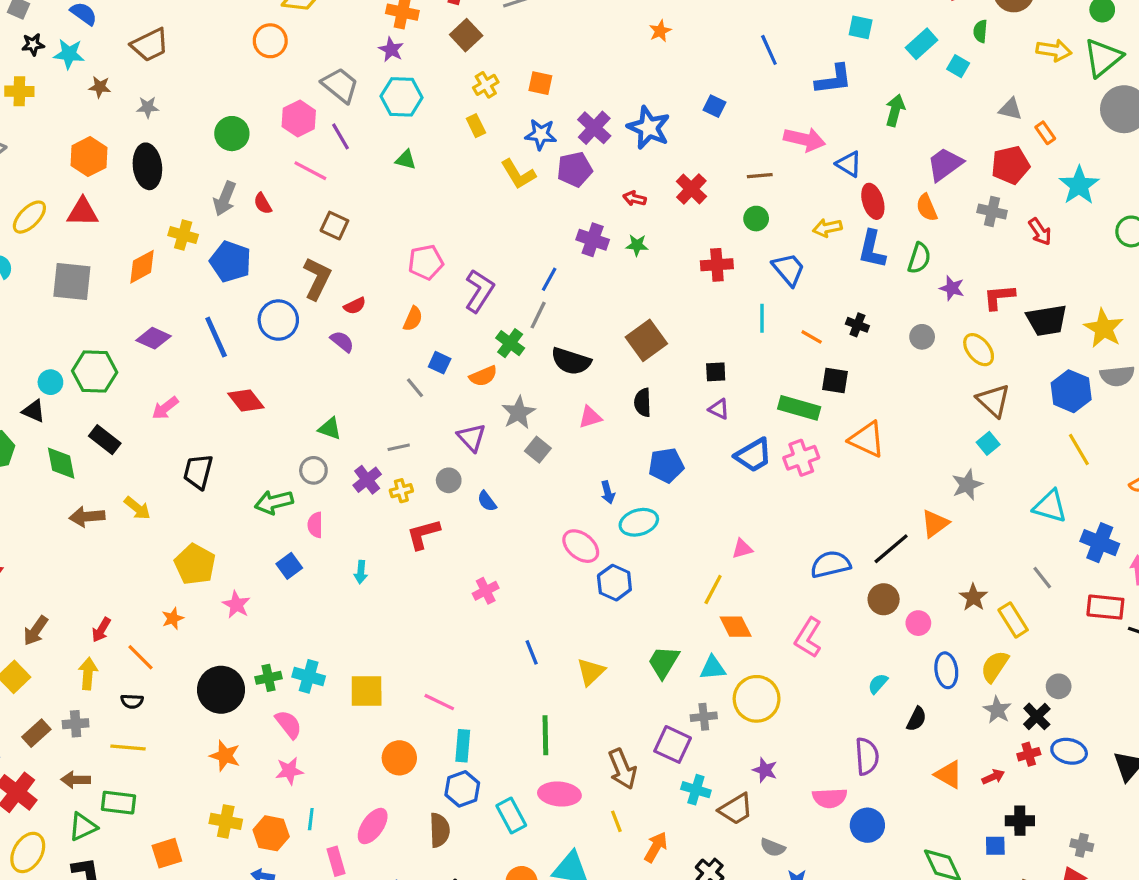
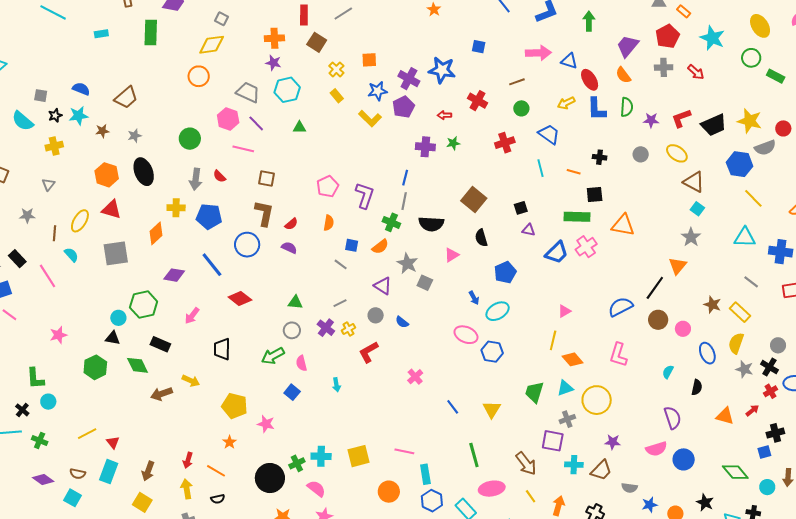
red triangle: (83, 212) -> (111, 209), turned 30

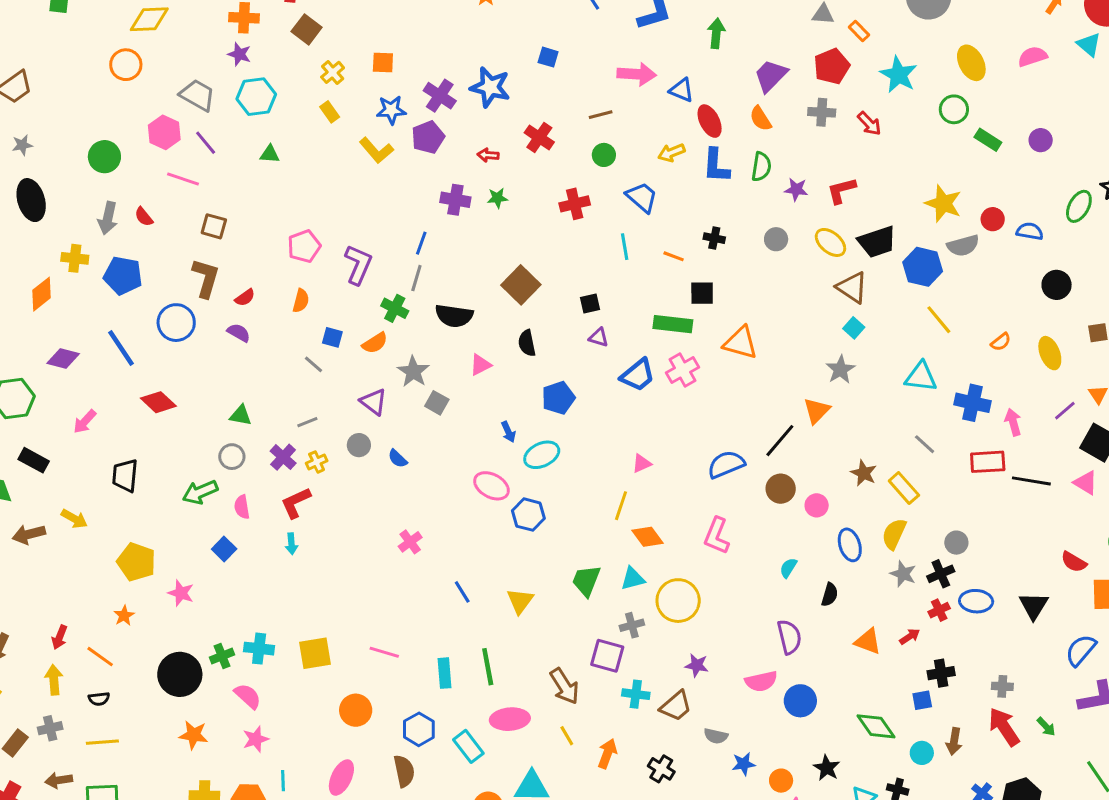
black trapezoid: (714, 125) -> (877, 242), moved
red L-shape: (368, 352) -> (296, 503), moved
black cross: (769, 367) -> (941, 574), turned 30
cyan rectangle: (425, 474) -> (445, 673), moved

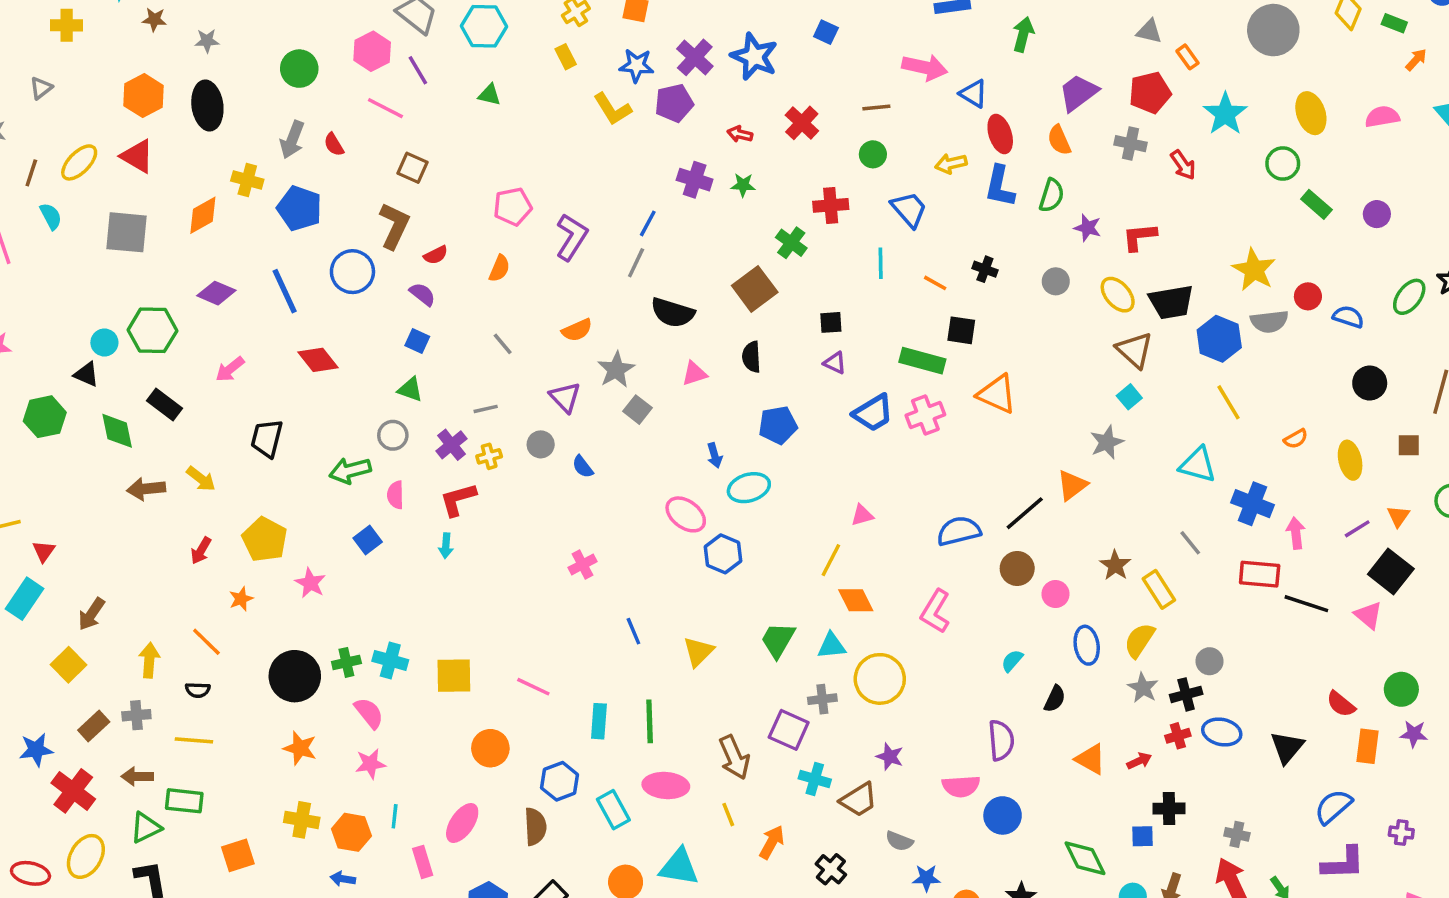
green cross: (395, 308) -> (791, 243), moved
blue square: (332, 337) -> (417, 341), moved
red arrow: (60, 637) -> (201, 550), moved

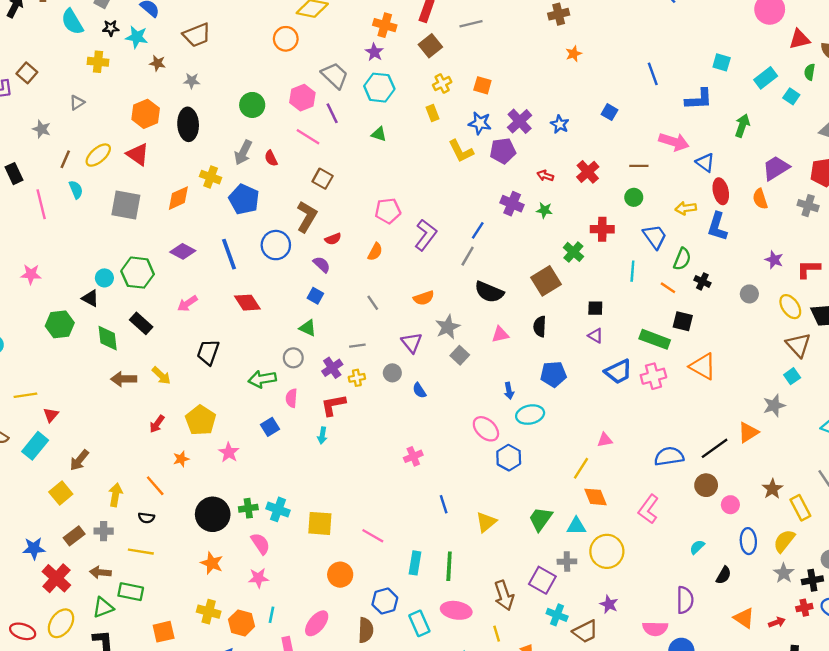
blue star: (754, 57) -> (560, 124), size x0.6
green semicircle: (1052, 195) -> (682, 259), moved

